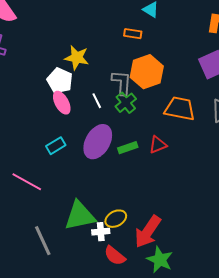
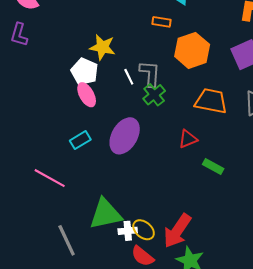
orange hexagon: (147, 72) -> (192, 50), moved
white line: (97, 101) -> (129, 77), moved
green rectangle: (128, 148) -> (213, 166), moved, turned 48
yellow ellipse: (116, 219) -> (144, 230), moved, turned 70

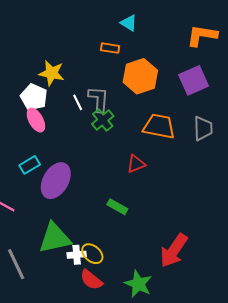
purple ellipse: (125, 136) -> (56, 181), moved
green rectangle: (213, 166) -> (117, 207), moved
red arrow: (177, 231) -> (174, 251), moved

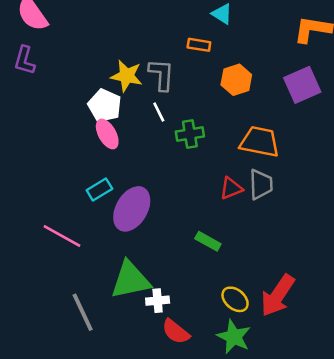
orange hexagon: (140, 76) -> (236, 80), size x0.7
gray L-shape: (99, 99) -> (161, 75), moved
green cross: (103, 120) -> (190, 134), turned 30
gray trapezoid: (203, 128) -> (261, 184), moved
yellow ellipse: (92, 254) -> (235, 299), moved

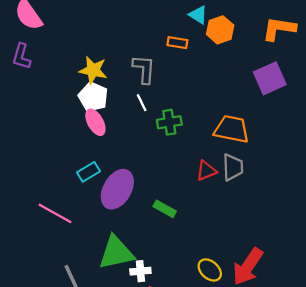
yellow star: (127, 76) -> (93, 70), moved
orange hexagon: (236, 80) -> (220, 30), moved
green rectangle: (208, 241) -> (165, 209), moved

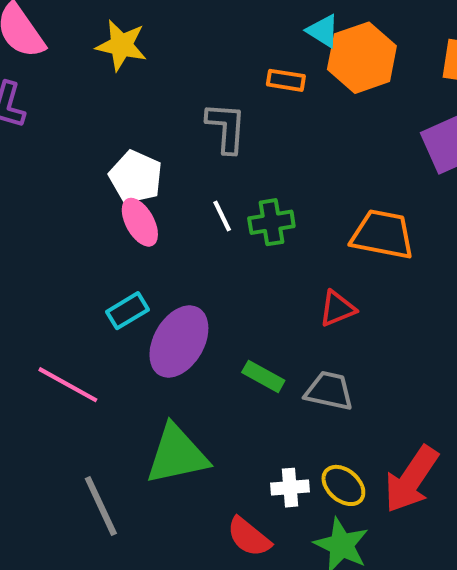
orange hexagon: (220, 30) -> (362, 58), size x1.4
yellow star: (93, 70) -> (121, 45), moved
white line: (142, 103) -> (222, 216), moved
gray trapezoid: (233, 167) -> (329, 391), moved, turned -76
white cross: (140, 271) -> (290, 488), moved

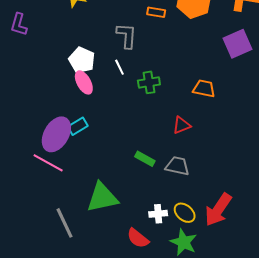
white line: (222, 216) -> (119, 67), moved
orange trapezoid: (383, 235) -> (204, 89), size x0.7
purple ellipse: (179, 342) -> (56, 134), moved

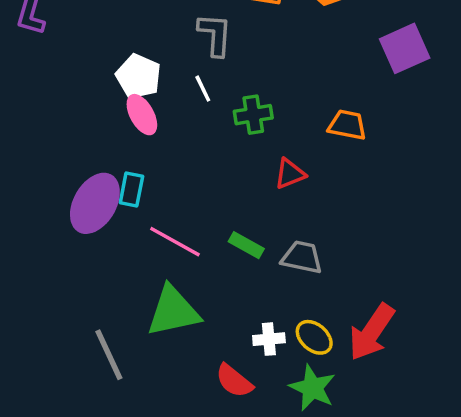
red triangle: (182, 125) -> (290, 174), moved
cyan rectangle: (78, 126) -> (131, 189), turned -48
pink line: (48, 163) -> (175, 242), moved

